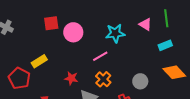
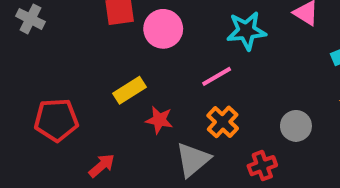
yellow rectangle: (39, 61) -> (130, 90), moved
red pentagon: (19, 78) -> (56, 120), turned -30

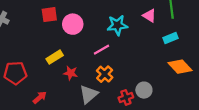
gray circle: (296, 126) -> (144, 90), moved

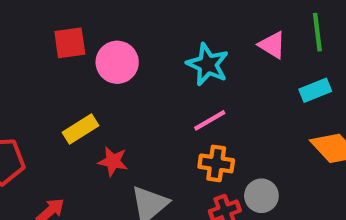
cyan star: (117, 25) -> (208, 64), turned 30
pink line: (101, 50) -> (210, 120), moved
orange cross: (105, 74) -> (216, 163), moved, turned -35

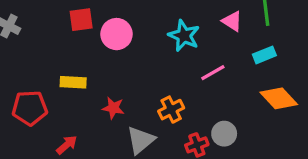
pink line: (210, 120) -> (213, 73), moved
yellow rectangle: (81, 129) -> (73, 82), moved, turned 35
orange cross: (216, 163) -> (171, 110), moved, turned -35

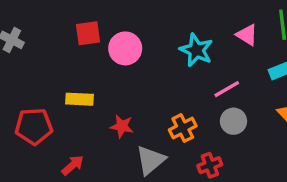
gray circle: (224, 134) -> (233, 121), moved

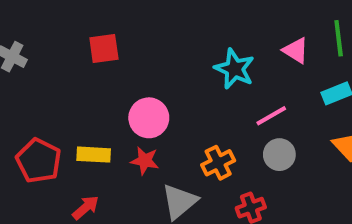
pink circle: (125, 48) -> (149, 118), moved
yellow rectangle: (80, 99) -> (94, 155), moved
red pentagon: (34, 126) -> (39, 161), turned 30

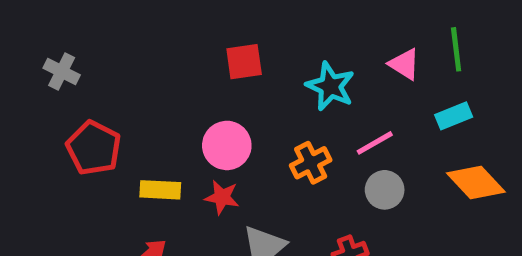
red square: (104, 48) -> (244, 62), moved
red pentagon: (39, 161) -> (94, 148), moved
orange cross: (218, 163) -> (311, 163), moved

